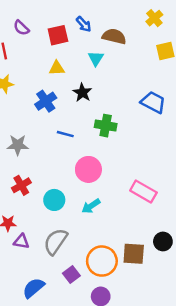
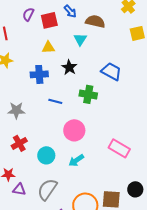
purple semicircle: (21, 28) -> (28, 14), moved, turned 72
blue cross: (46, 101) -> (39, 74), turned 30
blue trapezoid: (153, 102) -> (111, 71), moved

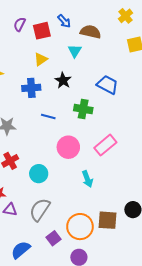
yellow triangle: (48, 47) -> (41, 59), turned -32
pink rectangle: (119, 148) -> (105, 145), moved, turned -70
cyan arrow: (76, 160) -> (87, 179), moved, turned -77

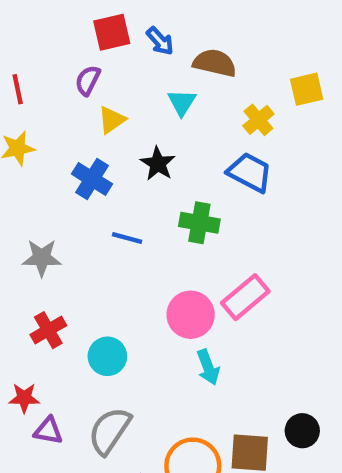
yellow cross: (126, 16) -> (258, 120), moved
purple semicircle: (20, 24) -> (88, 80), moved
red square: (42, 31) -> (112, 32), moved
blue cross: (31, 88) -> (92, 179), turned 36
pink circle: (68, 147) -> (191, 315), moved

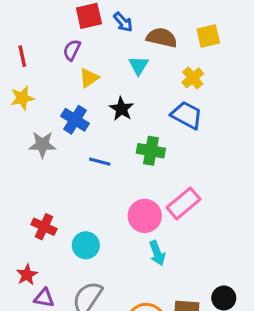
yellow square: (307, 89) -> (208, 36), moved
gray star: (42, 258) -> (42, 145), moved
red cross: (48, 330) -> (44, 227), turned -35
red star: (24, 398) -> (27, 275), turned -30

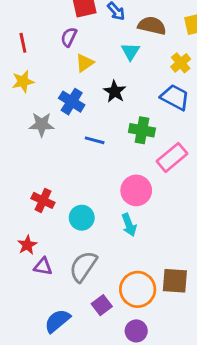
pink rectangle: (183, 203) -> (172, 157), moved
cyan arrow: (157, 253) -> (129, 225), moved

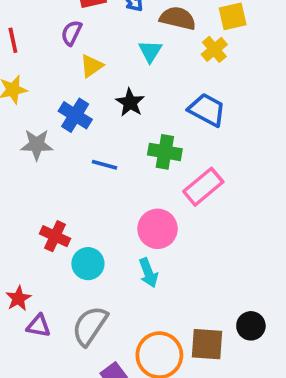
yellow cross: (181, 63) -> (214, 49), moved
red cross: (43, 200) -> (55, 236), moved

